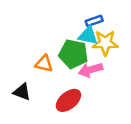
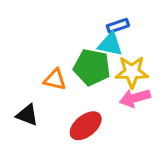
yellow star: (105, 43) -> (132, 72), moved
pink arrow: (90, 70) -> (135, 98), moved

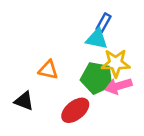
blue rectangle: (118, 26) -> (104, 23), turned -42
green pentagon: (92, 67) -> (97, 78), moved

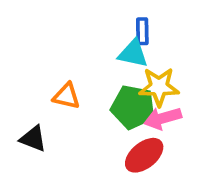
blue rectangle: (104, 23) -> (142, 31), turned -30
red ellipse: (75, 110) -> (144, 155), moved

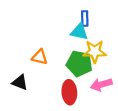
pink arrow: (163, 118) -> (101, 85), moved
red ellipse: (144, 155) -> (69, 92), moved, turned -55

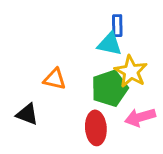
yellow star: (95, 52) -> (131, 71), turned 30
green pentagon: (79, 64) -> (110, 88), turned -30

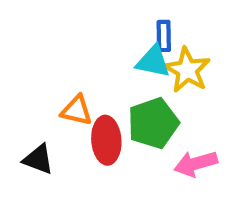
yellow star: (131, 71) -> (187, 70), moved
red ellipse: (96, 128) -> (106, 140), moved

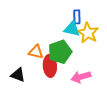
green pentagon: (153, 123) -> (60, 52), moved
pink arrow: (196, 164) -> (81, 77), moved

